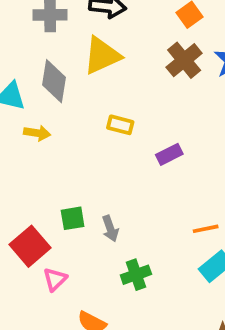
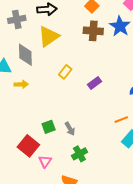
brown cross: (184, 60) -> (93, 31), turned -36
yellow rectangle: (120, 125) -> (65, 72), turned -56
green cross: (136, 275) -> (79, 154), moved

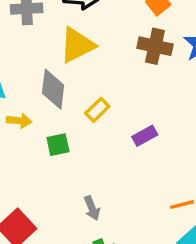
gray diamond: (25, 55) -> (53, 89), moved
green square: (49, 127) -> (58, 145), moved

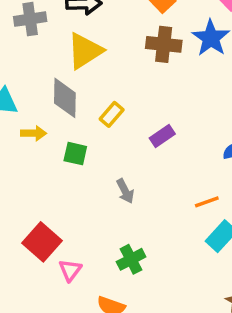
green square: (58, 145) -> (75, 154), turned 30
gray arrow: (92, 208) -> (125, 191), moved

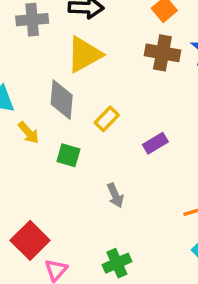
yellow arrow: (34, 133) -> (28, 133), turned 45

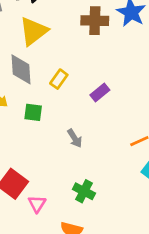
green cross: (117, 263) -> (84, 191), turned -30

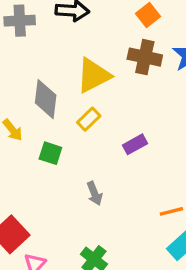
yellow triangle: (33, 31) -> (94, 75), moved

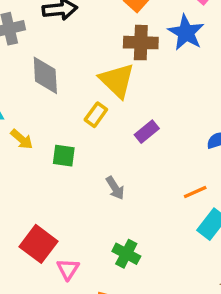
yellow triangle: (94, 75) -> (117, 81), moved, turned -39
gray diamond: (46, 99) -> (45, 75), moved

